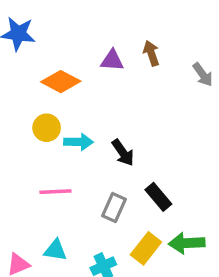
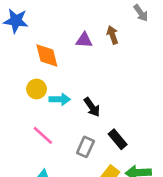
gray arrow: (203, 75) -> (141, 13), moved
orange diamond: (61, 82) -> (47, 56), turned 48
pink line: (55, 192) -> (43, 135), turned 45

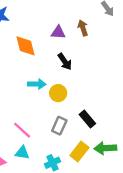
yellow circle: (37, 89) -> (58, 93), moved
black arrow: (92, 107) -> (65, 62), moved
pink line: (43, 135) -> (22, 130), moved

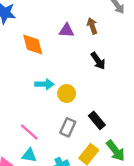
black arrow: (65, 62) -> (98, 61), moved
green arrow: (105, 148) -> (116, 151), turned -125

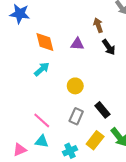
purple triangle: (67, 31) -> (77, 44), moved
black arrow: (98, 61) -> (109, 47), moved
cyan arrow: (44, 84) -> (42, 69), moved, turned -42

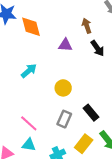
orange diamond: (45, 42) -> (31, 27), moved

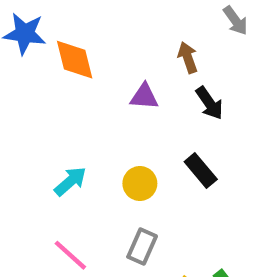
cyan arrow: (29, 71) -> (70, 181), moved
black rectangle: (91, 113) -> (201, 170), moved

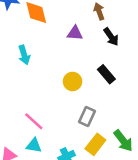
cyan arrow: (70, 181) -> (24, 55), moved, turned 114
gray rectangle: (142, 247) -> (87, 117), moved

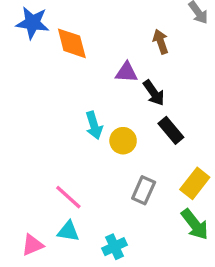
black arrow: (111, 37) -> (154, 93), moved
cyan arrow: (24, 55) -> (94, 125), moved
yellow rectangle: (95, 144) -> (195, 183), moved

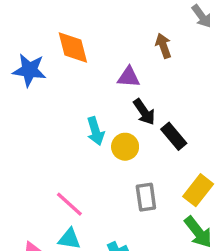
blue star: (32, 23) -> (29, 70), moved
black arrow: (154, 93) -> (144, 112), moved
gray rectangle: (144, 190) -> (146, 197), turned -32

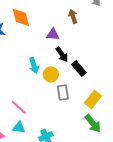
gray rectangle: (146, 197) -> (63, 92), moved

